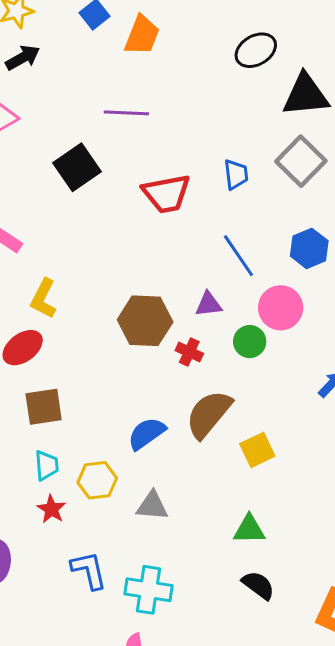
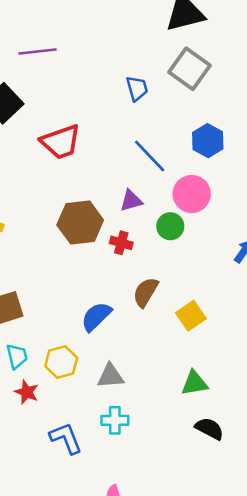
red trapezoid: (166, 194) -> (61, 142), moved
brown semicircle: (209, 414) -> (146, 292), size x0.7
cyan cross: (148, 590) -> (115, 420), moved, size x0.7

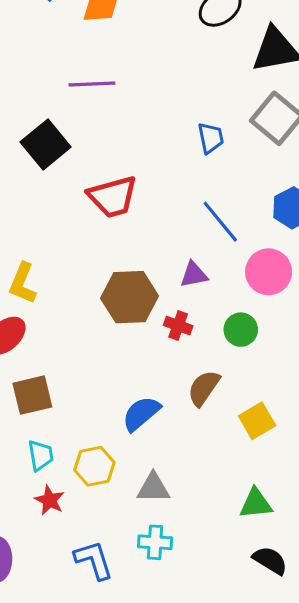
green circle: (170, 226) -> (241, 330), moved

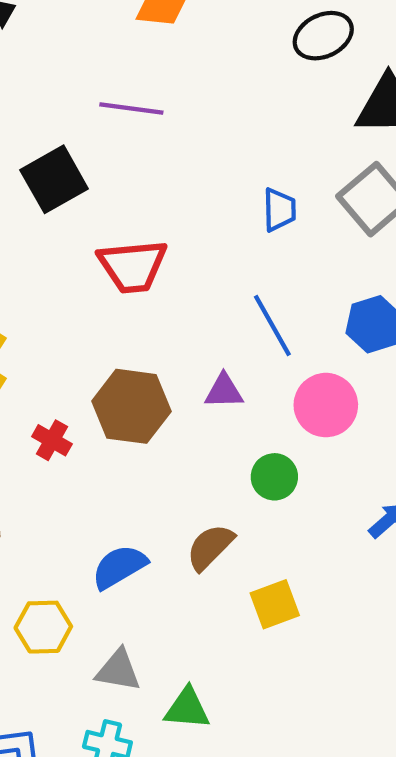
red cross: (178, 326) -> (52, 440), moved
green triangle: (256, 504) -> (187, 708), moved

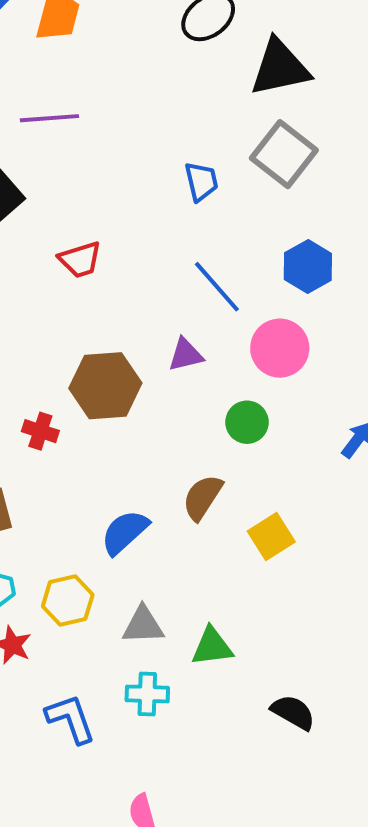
red trapezoid: (133, 266) -> (80, 260), size x0.7

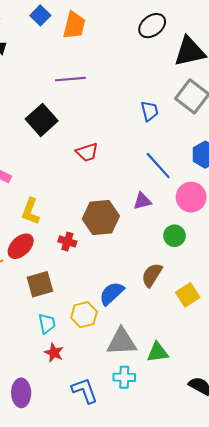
yellow hexagon: (68, 600) -> (84, 315), moved
gray triangle: (143, 625) -> (122, 342), size x1.4

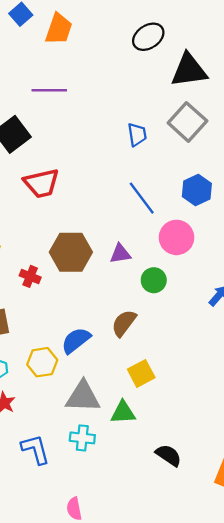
red trapezoid: (87, 152) -> (41, 183), moved, size x1.4
purple triangle: (142, 201) -> (120, 254), moved
yellow square: (188, 295) -> (141, 373), moved

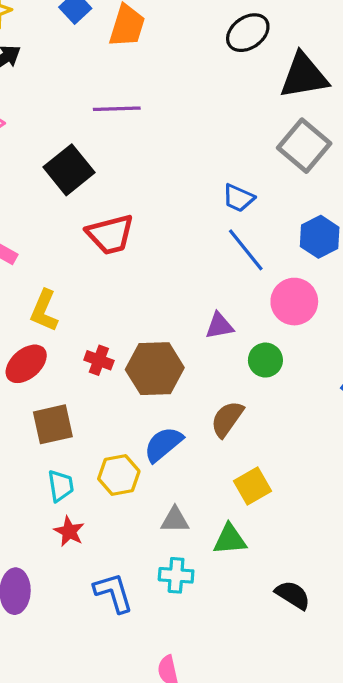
blue trapezoid: (137, 135) -> (238, 198), moved, turned 125
brown hexagon: (71, 252) -> (155, 369), moved
gray triangle: (83, 397) -> (175, 520), size x0.6

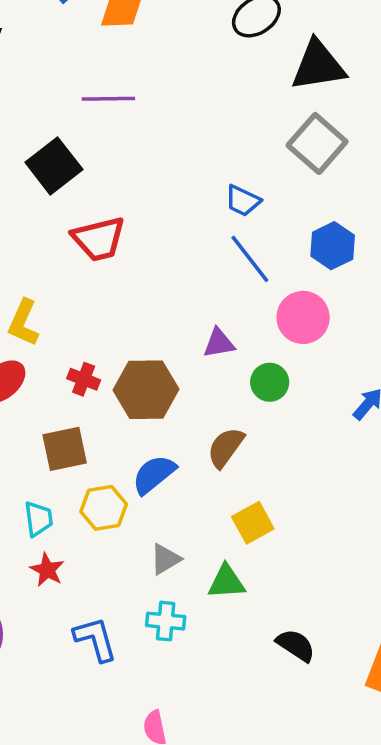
brown square: (53, 424) -> (65, 449), moved
gray triangle: (175, 520) -> (165, 559), turned -32

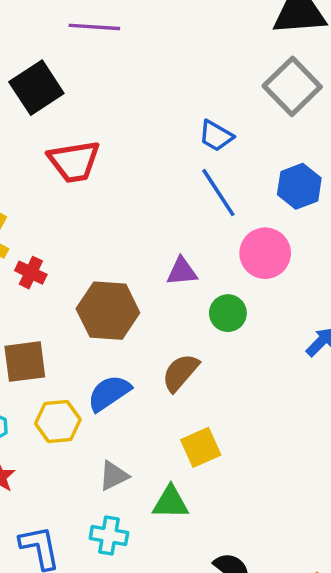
red cross: (84, 379) -> (31, 273), moved

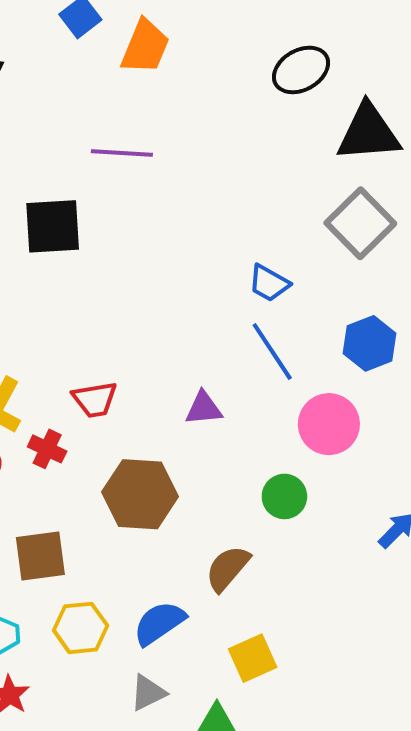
black square: (36, 88) -> (53, 226), turned 30
red trapezoid: (74, 161) -> (95, 399), moved, size x0.7
purple triangle: (182, 271) -> (204, 408), moved
blue semicircle: (109, 393) -> (159, 623), moved

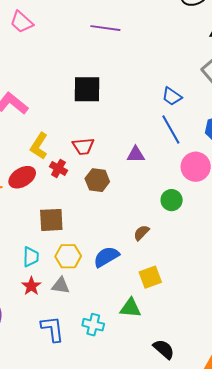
black square: (53, 226) -> (87, 89), moved
brown hexagon: (140, 494) -> (97, 180), moved, size x0.7
brown semicircle: (228, 568) -> (141, 233), size x0.7
gray triangle: (148, 693) -> (61, 286), moved, turned 30

